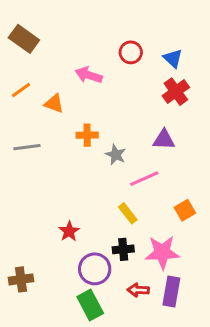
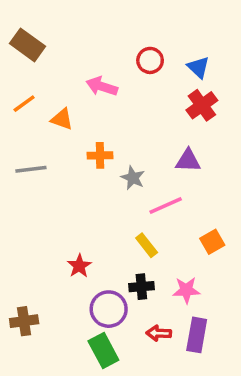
pink star: (162, 252) -> (186, 290), size x0.7

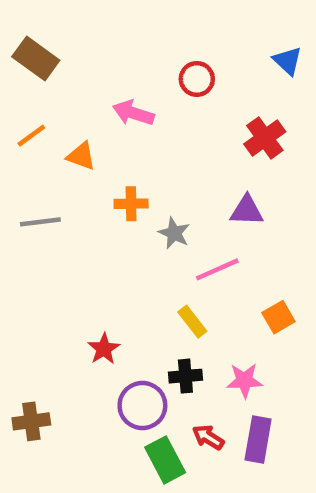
blue triangle: (198, 67) -> (288, 61), moved
red arrow: (159, 333) -> (208, 437), turned 30
green rectangle: (103, 351) -> (165, 460), moved

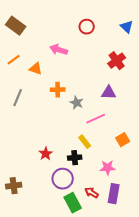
red circle: (197, 79) -> (87, 27), moved
gray line: (40, 222) -> (18, 98), turned -60
black cross: (185, 376) -> (75, 158), moved

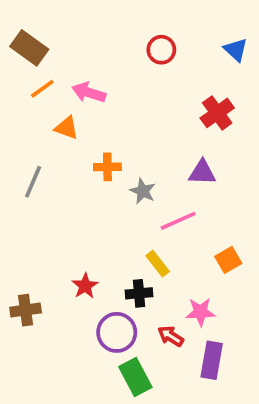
pink arrow: (59, 50) -> (89, 93), moved
orange line: (14, 60) -> (42, 89), moved
brown cross: (14, 186) -> (26, 310), moved
red arrow: (92, 193) -> (171, 336), moved

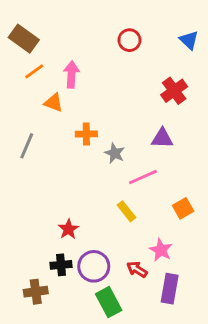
pink arrow: (89, 93) -> (71, 74), turned 75
black cross: (139, 293) -> (61, 265), moved
brown cross: (26, 310) -> (36, 292), moved
pink star: (200, 312) -> (161, 250), turned 30

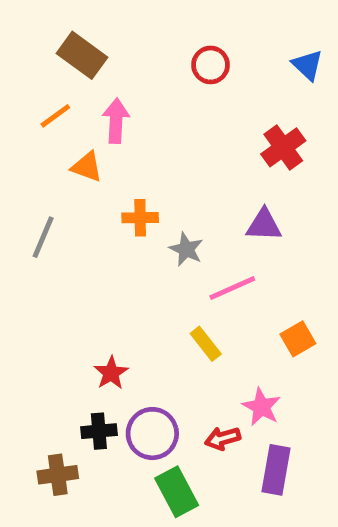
brown rectangle: (24, 39) -> (82, 55), moved
red arrow: (137, 269) -> (223, 438), turned -48

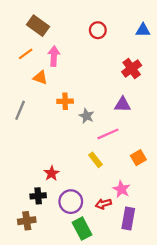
blue triangle: (308, 65) -> (143, 30), turned -42
black cross: (99, 431) -> (38, 196), moved

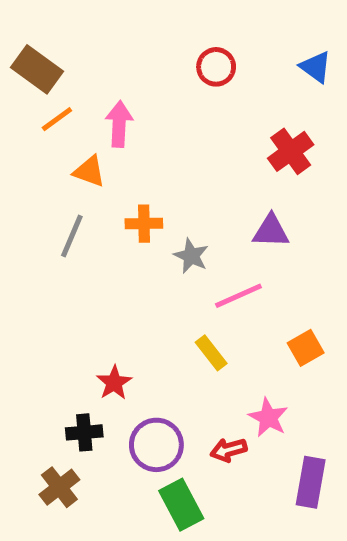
brown rectangle: (38, 26) -> (37, 69), moved
blue triangle: (143, 30) -> (316, 67), turned 35
gray line: (20, 110) -> (72, 236), moved
purple rectangle: (128, 218) -> (311, 482), moved
brown cross: (27, 221) -> (59, 487), turned -30

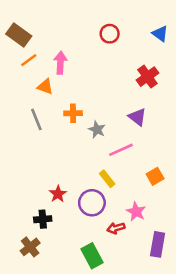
purple triangle: (271, 231) -> (137, 117), turned 36
gray line: (72, 236) -> (36, 119), turned -45
purple circle: (156, 445) -> (92, 203), moved

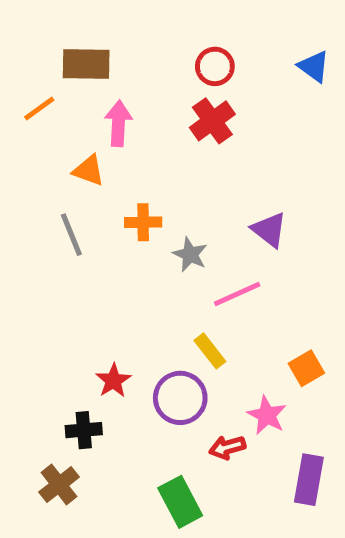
brown rectangle: (19, 35) -> (86, 64), moved, turned -35
orange line: (29, 60) -> (39, 109), moved
red cross: (147, 77) -> (212, 121), moved
orange square: (155, 176) -> (306, 368), moved

